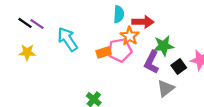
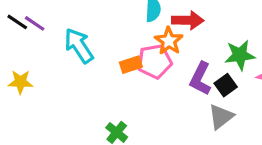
green star: (164, 46) -> (240, 55), moved
yellow star: (27, 52) -> (20, 82), moved
black square: (179, 67) -> (226, 85), moved

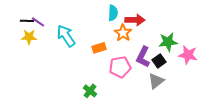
black line: (17, 22) -> (27, 21), turned -32
pink pentagon: (155, 61) -> (120, 67), moved
yellow star: (20, 82) -> (29, 37), moved

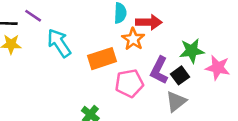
purple line: (38, 22) -> (33, 16), moved
orange rectangle: (99, 48) -> (102, 59), size x1.5

